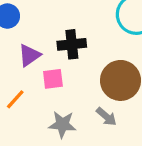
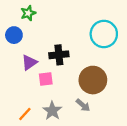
orange line: (15, 99) -> (25, 114), moved
gray star: (62, 124) -> (52, 111), turned 30

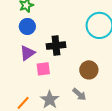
blue circle: (14, 35) -> (27, 26), moved
brown circle: (93, 80) -> (89, 70), size x0.7

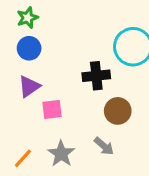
black cross: (56, 46) -> (96, 76), moved

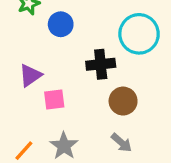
blue circle: (29, 48) -> (61, 24), moved
gray arrow: (104, 146) -> (121, 143), moved

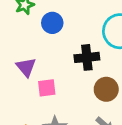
purple triangle: (30, 75) -> (26, 67), turned -35

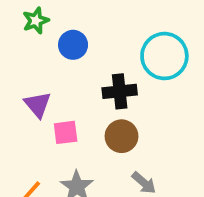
brown circle: (106, 89) -> (122, 136), moved

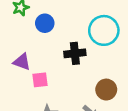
purple triangle: (38, 105) -> (22, 62), turned -30
brown circle: (122, 136) -> (106, 90), moved

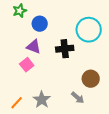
purple triangle: (22, 62) -> (34, 47), moved
pink square: (40, 80) -> (27, 65), moved, turned -32

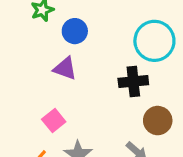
black cross: (65, 49) -> (133, 81), moved
pink square: (27, 65) -> (54, 121), moved

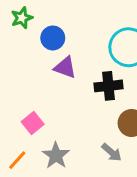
purple triangle: (65, 68) -> (65, 67), moved

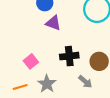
black cross: (108, 86) -> (69, 56), moved
orange line: (17, 160) -> (20, 87), turned 32

